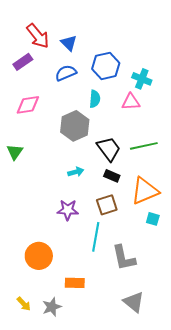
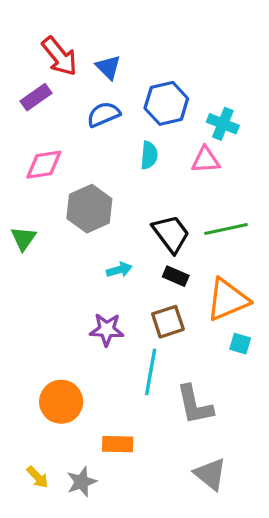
gray hexagon: (75, 126) -> (89, 209), moved

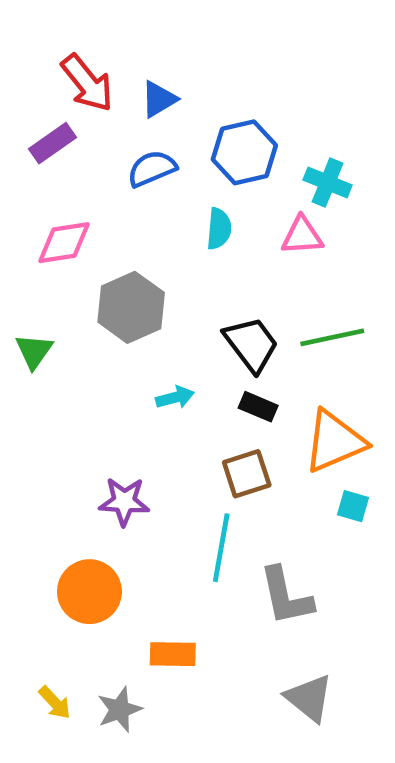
blue triangle: (108, 67) -> (159, 99), turned 44
purple star: (107, 330) -> (124, 501), moved

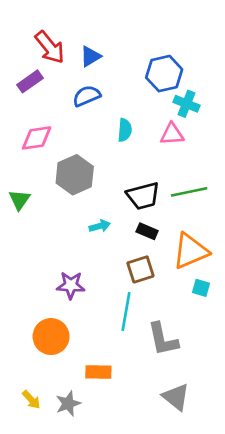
blue hexagon: (244, 152) -> (164, 74), moved
black trapezoid: (251, 344) -> (143, 196), turned 112

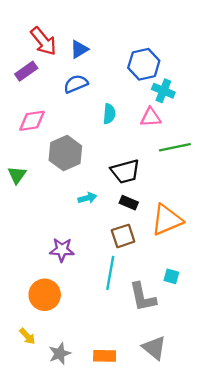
green line: (189, 192) -> (175, 147), moved
cyan square: (201, 288) -> (171, 276), moved
orange rectangle: (98, 372) -> (105, 356), moved
yellow arrow: (31, 400) -> (27, 336), moved

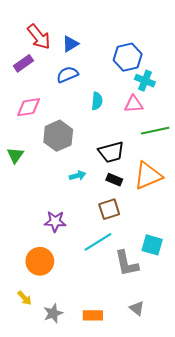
orange triangle: (167, 220) -> (148, 176), moved
cyan line: (110, 273) -> (98, 242), turned 48
cyan square: (171, 276) -> (152, 245), size x1.5
gray triangle: (154, 348) -> (137, 308), size x0.7

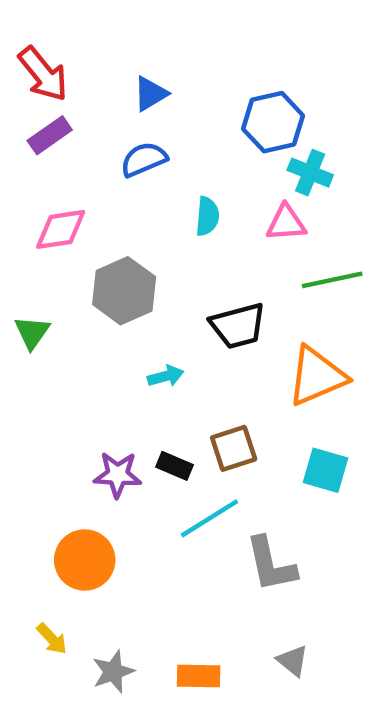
red arrow: (39, 37) -> (43, 74), moved
black rectangle: (114, 180) -> (174, 466), moved
cyan square: (152, 245) -> (326, 470), moved

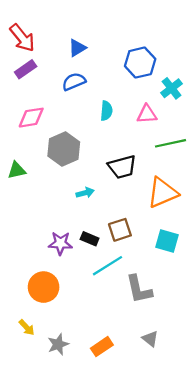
cyan cross: (310, 173) -> (172, 88), moved, turned 30
green triangle: (32, 332) -> (17, 170), turned 42
orange rectangle: (199, 676) -> (102, 347), turned -35

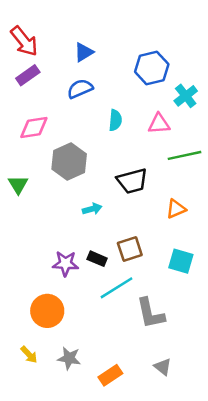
green triangle: (17, 170) -> (18, 185), turned -48
orange triangle: (163, 193) -> (176, 209), size x0.6
gray star: (58, 344) -> (69, 358), moved, turned 30

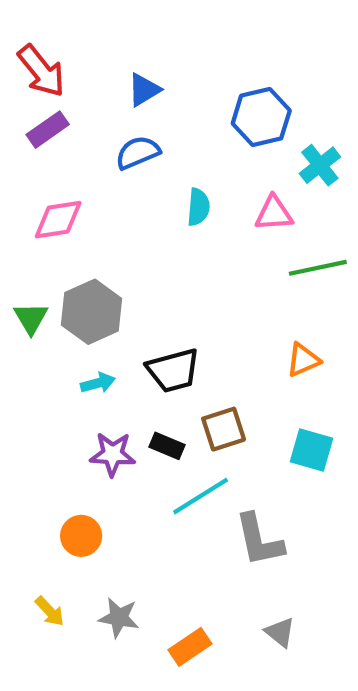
gray hexagon: (69, 162) -> (92, 312), moved
black trapezoid: (132, 181) -> (173, 370), moved
cyan arrow: (92, 209) -> (98, 383), moved
orange circle: (47, 311) -> (81, 536), size x0.7

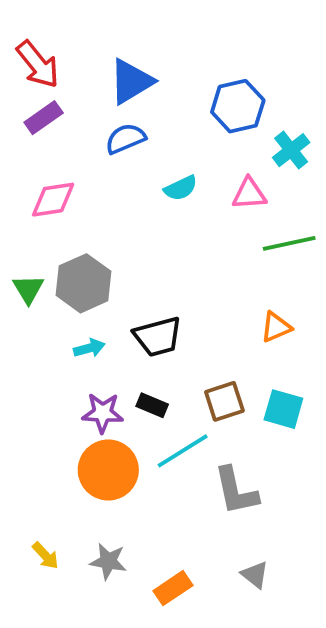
blue triangle: (144, 90) -> (131, 81), size x1.5
cyan semicircle: (198, 207) -> (181, 188), turned 60
brown square: (224, 429) -> (224, 401), moved
orange circle: (81, 536) -> (108, 470), moved, size x1.6

